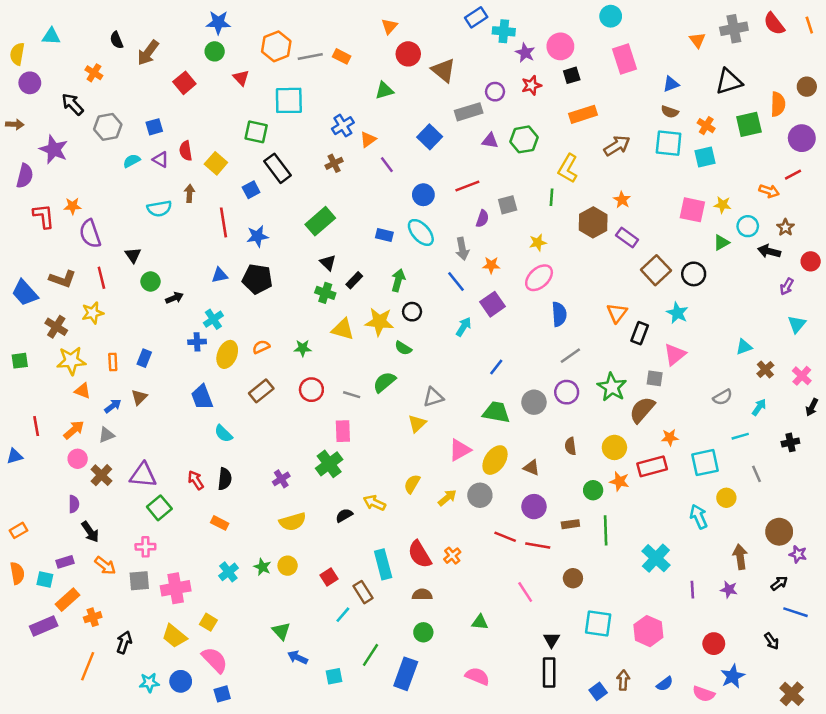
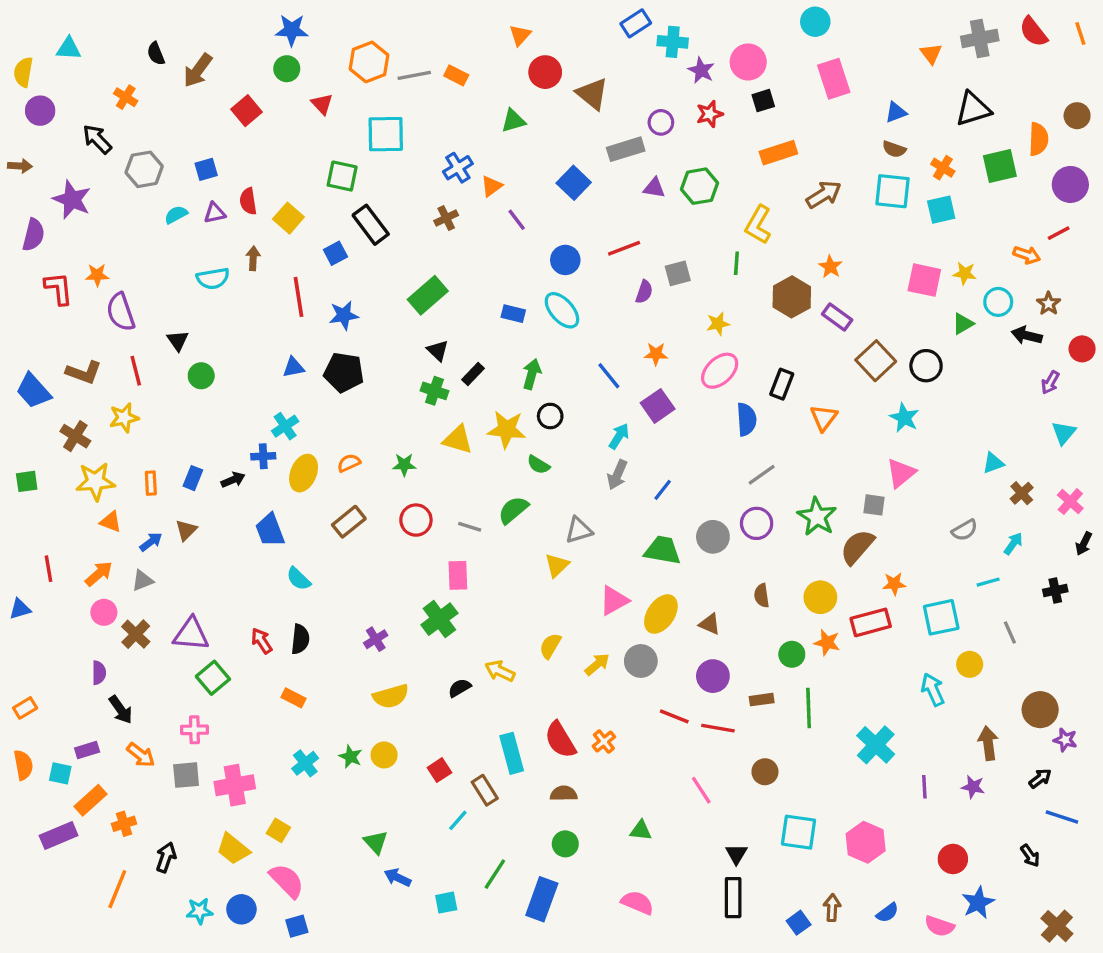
purple triangle: (161, 160) -> (215, 213), turned -42
gray arrow: (462, 249) -> (617, 475), moved, turned 35
black arrow: (174, 298) -> (233, 480), moved
black rectangle: (640, 333) -> (782, 384), moved

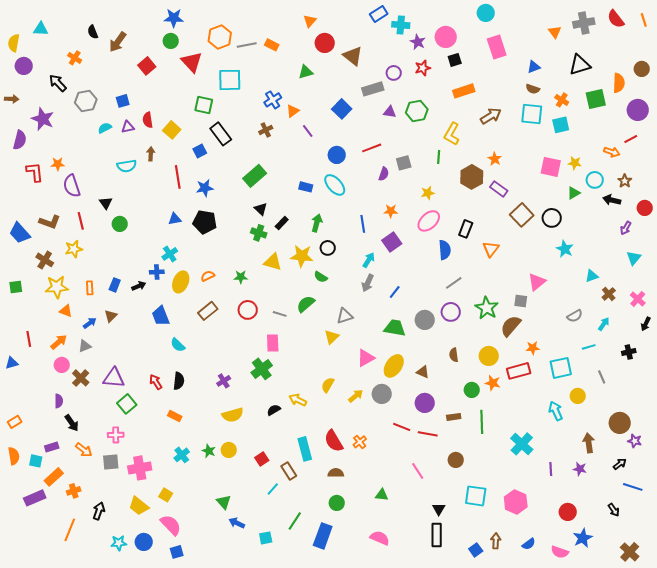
red triangle: (322, 104) -> (192, 62), size x1.6
blue line: (609, 376) -> (363, 224), turned 30
cyan star: (904, 418) -> (565, 249), moved

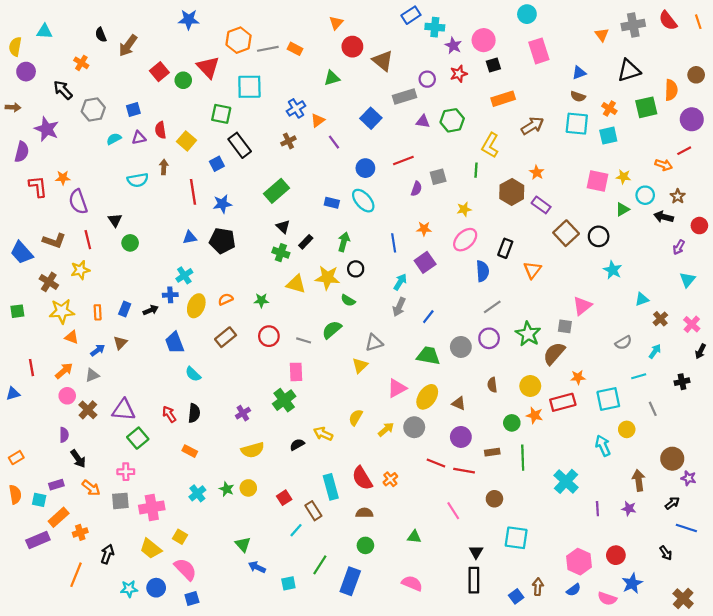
green circle: (171, 41) -> (183, 80), moved
pink hexagon: (516, 502) -> (579, 562), moved

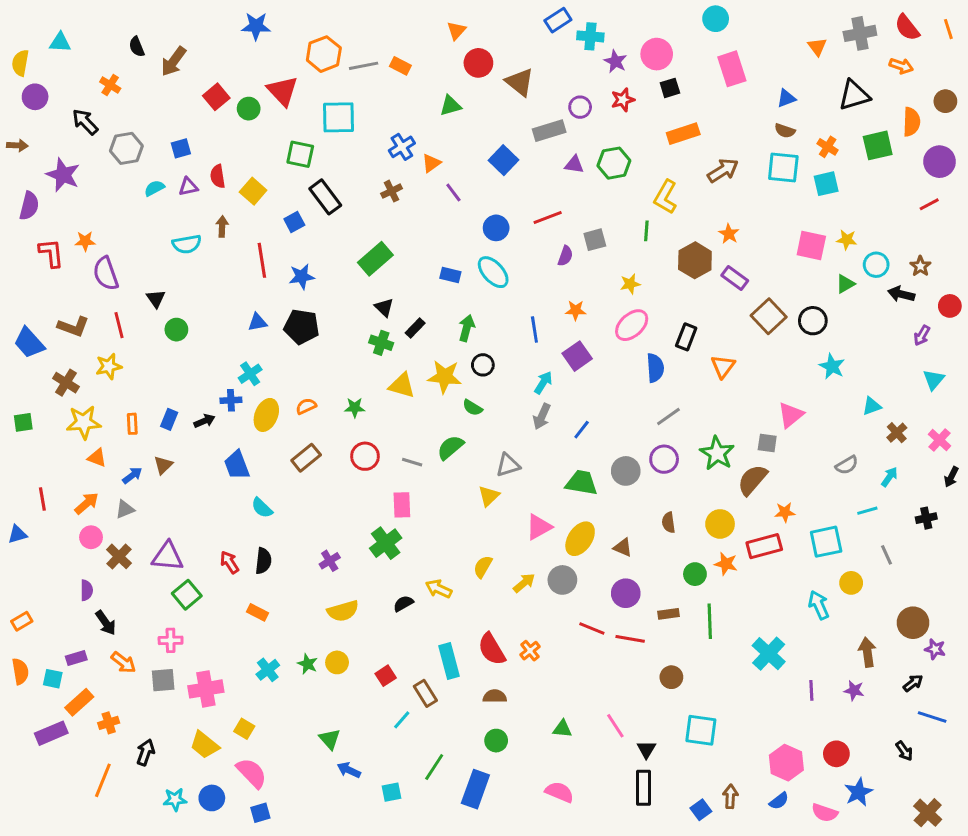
orange arrow: (664, 165) -> (901, 66), moved
pink line: (453, 511) -> (615, 726), moved

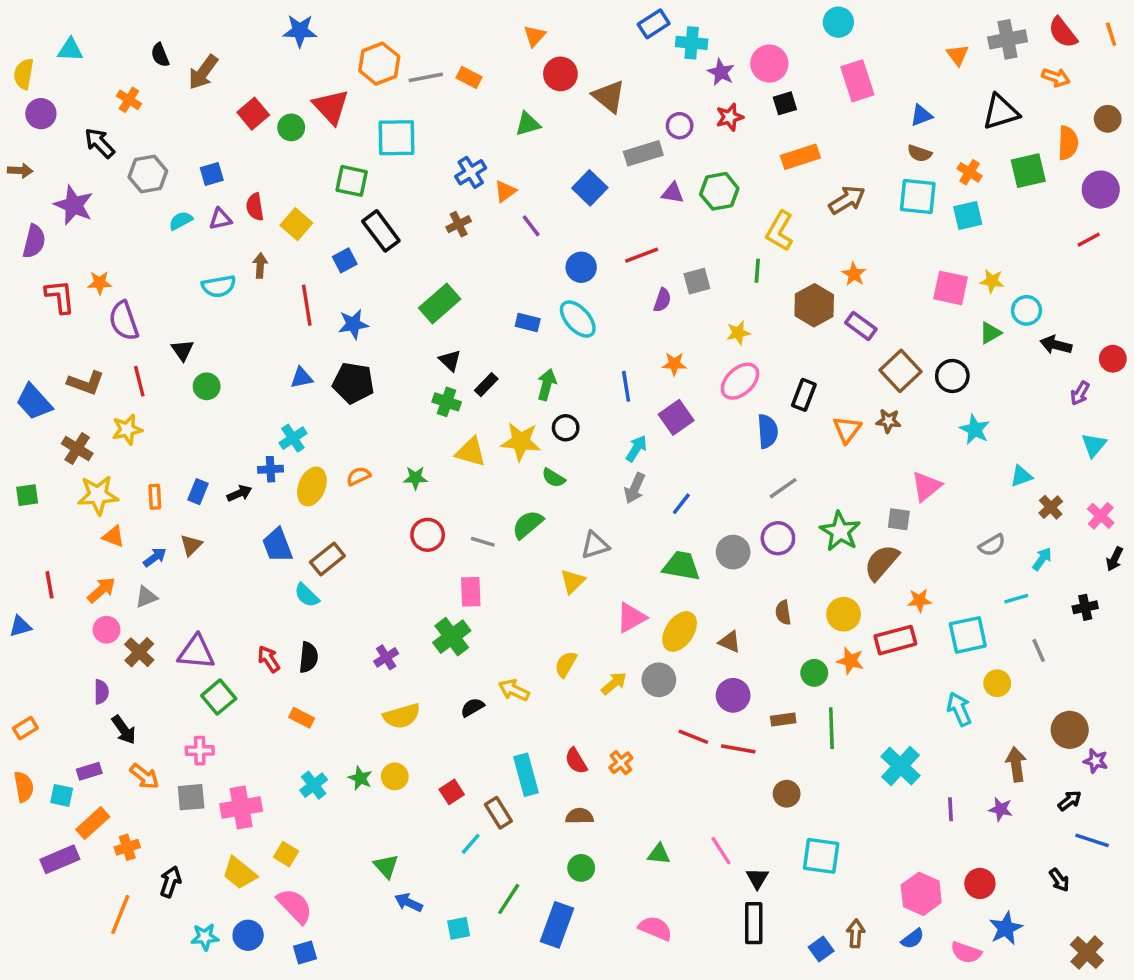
brown star: (920, 266) -> (888, 421), moved, turned -30
brown rectangle: (306, 458) -> (327, 559), moved
red semicircle: (492, 649) -> (576, 761), size x0.7

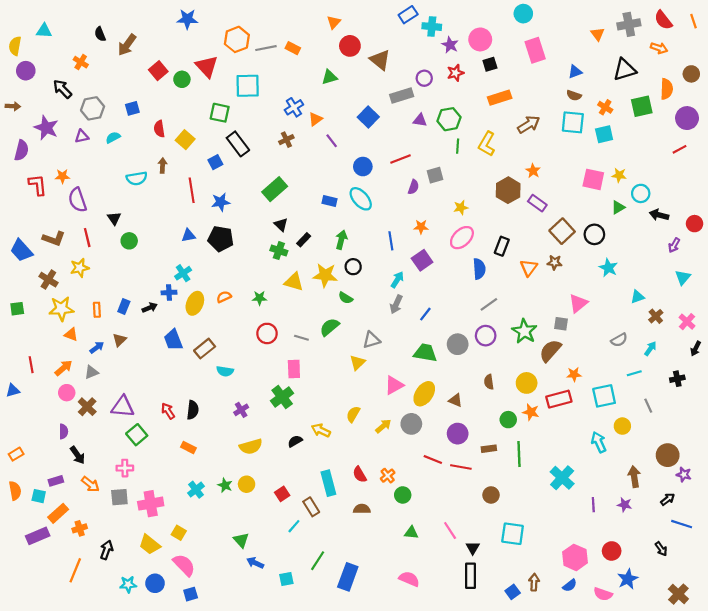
purple triangle: (220, 219) -> (82, 136), moved
green line: (757, 271) -> (458, 146), moved
cyan semicircle: (307, 595) -> (225, 371), moved, turned -35
green circle: (581, 868) -> (403, 495), moved

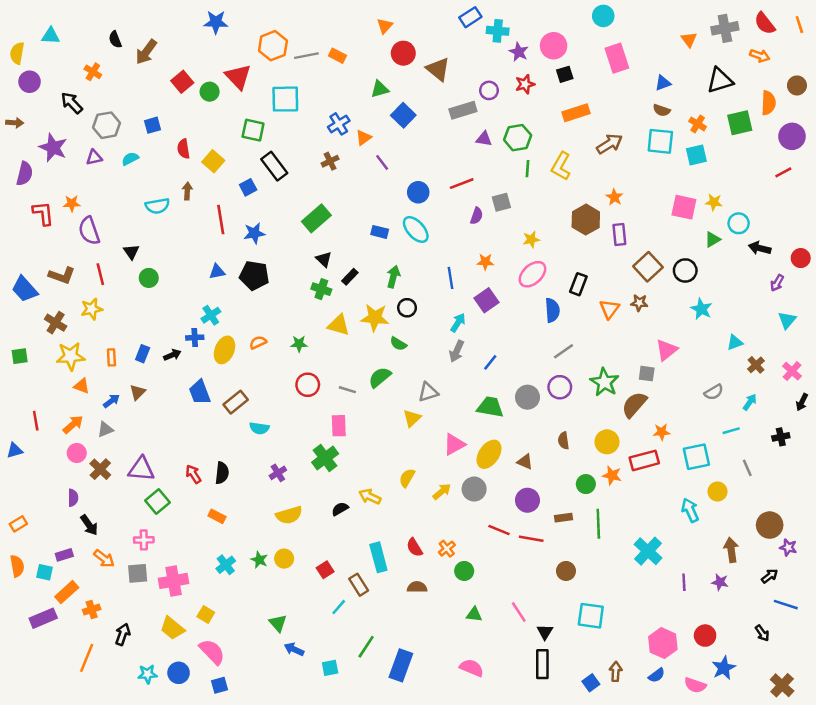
blue square: (368, 117) -> (403, 115), moved
purple rectangle: (537, 203) -> (619, 234), turned 48

